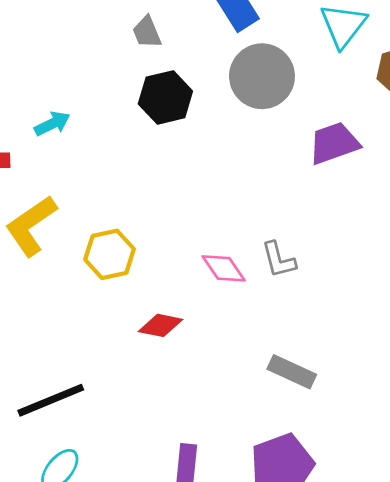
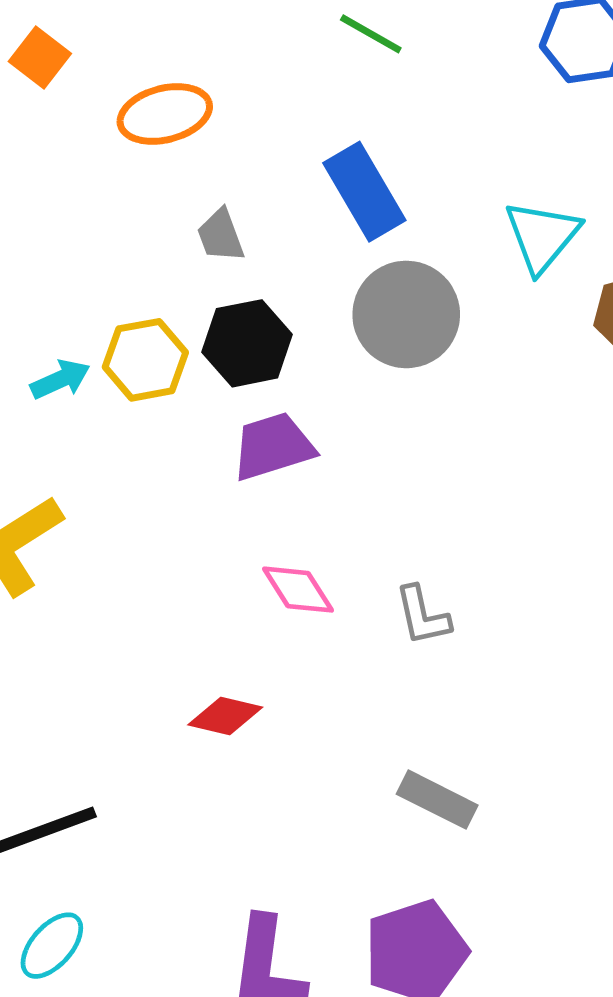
purple trapezoid: (334, 143) -> (273, 446), moved
yellow hexagon: (110, 254) -> (145, 360), moved
pink diamond: (224, 268) -> (298, 590), moved

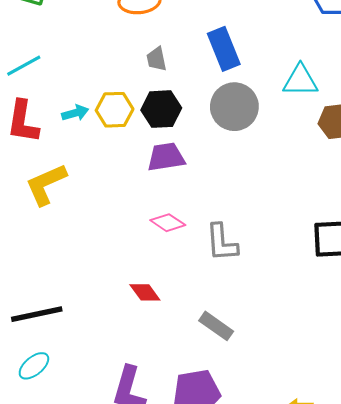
cyan triangle: (542, 236) -> (300, 81), turned 42
pink diamond: (298, 590) -> (168, 223), turned -32
gray L-shape: (422, 616) -> (222, 243), size x1.4
red diamond: (225, 716) -> (145, 292), moved, turned 32

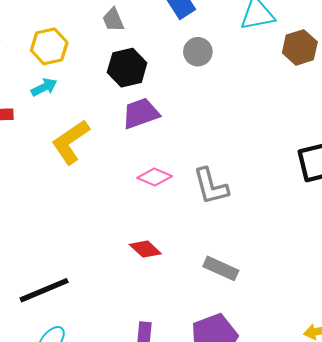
gray circle: (234, 107) -> (198, 52), size x0.6
yellow hexagon: (115, 110) -> (49, 46), moved
yellow L-shape: (46, 184) -> (71, 142), moved

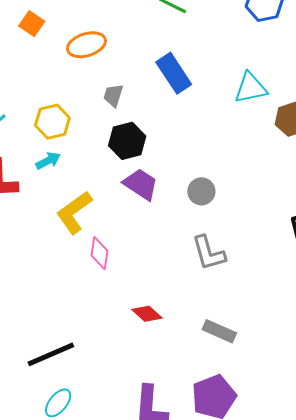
gray trapezoid: (113, 20) -> (113, 95), turned 40
gray circle: (198, 52) -> (201, 191), moved
purple trapezoid: (141, 113) -> (141, 184), turned 54
pink diamond: (155, 177) -> (99, 253), moved, turned 76

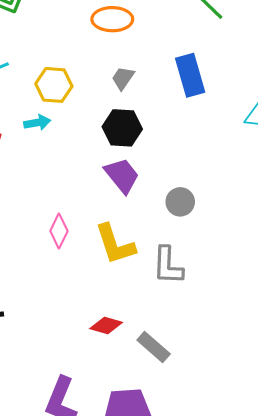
yellow L-shape: (74, 212) -> (115, 244), moved, turned -90
red diamond: (147, 314) -> (106, 326), moved, turned -44

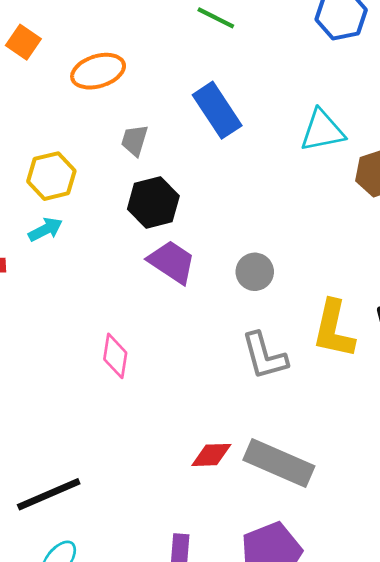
yellow L-shape: (115, 244) -> (334, 329), moved, turned 48
gray rectangle: (154, 347) -> (279, 463), size x1.5

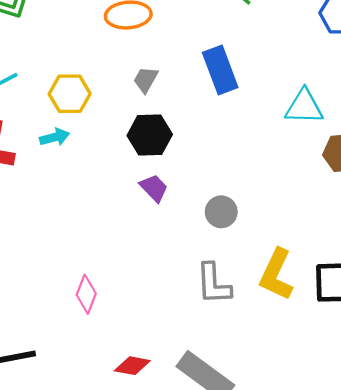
purple trapezoid: (172, 262) -> (154, 188), size x0.7
pink diamond: (115, 356) -> (86, 294), moved
red diamond: (211, 455) -> (132, 366), moved

